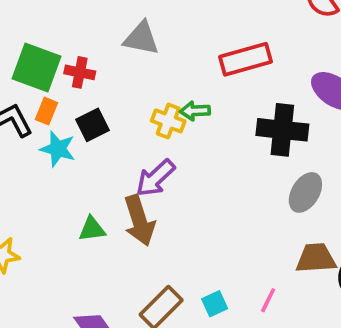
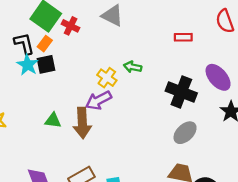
red rectangle: (245, 59) -> (183, 37), moved, size x0.6
yellow cross: (168, 121) -> (107, 78), moved
black square: (92, 125) -> (46, 64), moved
cyan star: (58, 149) -> (28, 65), moved

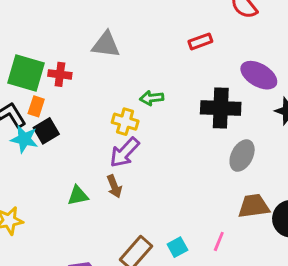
brown arrow: (82, 123) -> (114, 186), size x0.6

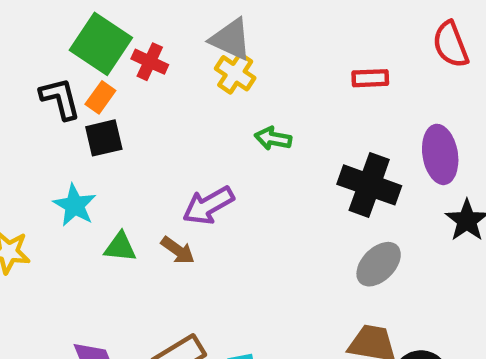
purple ellipse: (259, 75) -> (440, 154), turned 33
yellow cross: (125, 122) -> (235, 73), moved
cyan star: (24, 139) -> (75, 205), moved
brown arrow: (114, 186) -> (178, 250), turned -50

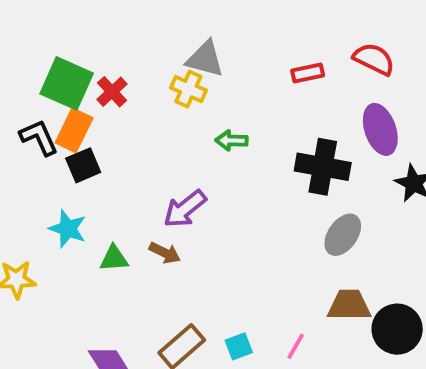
gray triangle: (231, 39) -> (205, 59), moved
red semicircle: (451, 44) -> (374, 59), moved, turned 147
red cross: (150, 62) -> (112, 92), turned 32
orange rectangle: (100, 97) -> (74, 130), size x1.5

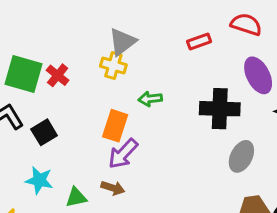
gray triangle: (205, 59) -> (122, 42), turned -44
orange rectangle: (74, 130) -> (115, 126), moved

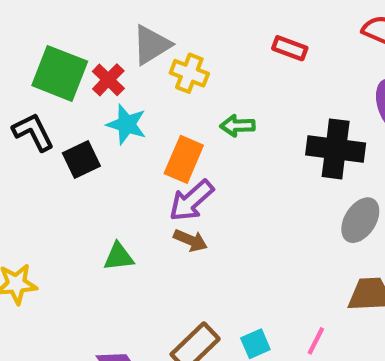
gray triangle: (122, 42) -> (151, 45), moved
red rectangle: (199, 42) -> (290, 48), moved, turned 35
cyan star: (39, 180) -> (127, 124), moved
brown arrow: (113, 188) -> (191, 240), moved

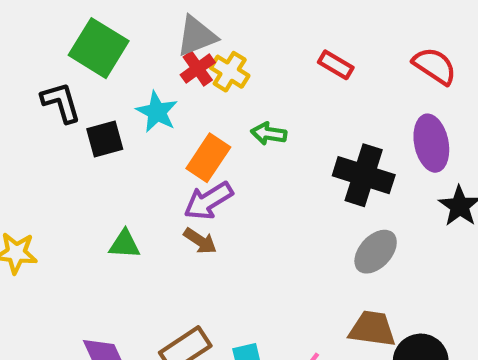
red cross: (108, 80) -> (198, 69), moved

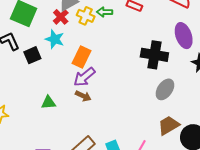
red cross: (198, 69) -> (61, 17), moved
green arrow: (269, 134) -> (105, 12), moved
brown trapezoid: (372, 329) -> (169, 125), turned -30

